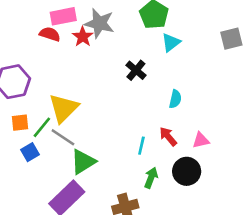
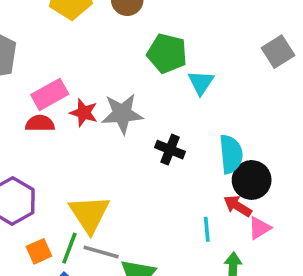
gray star: (99, 23) -> (122, 114), moved
black cross: (136, 70) -> (170, 150), moved
cyan semicircle: (175, 99) -> (231, 154), size x1.5
pink triangle: (201, 140) -> (259, 228), moved
black circle: (187, 171) -> (252, 180), moved

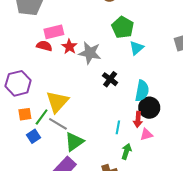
red arrow: (238, 206) -> (138, 119), turned -133

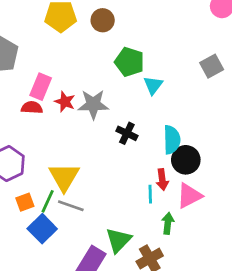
pink rectangle: (54, 32) -> (41, 87), turned -42
red arrow: (138, 119) -> (162, 180), moved
pink triangle: (146, 134) -> (189, 196), size x1.5
blue square: (33, 136) -> (42, 229), size x1.5
green triangle: (74, 142) -> (118, 240), moved

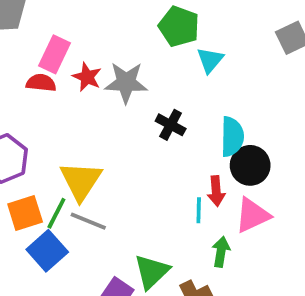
orange square: (25, 202) -> (25, 213), size x1.4

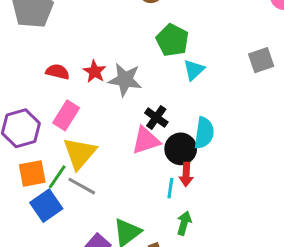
pink rectangle: (55, 54) -> (66, 115), moved
black circle: (250, 165) -> (181, 149), moved
pink triangle: (252, 215) -> (146, 140), moved

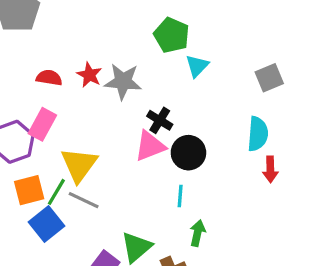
gray square: (261, 60) -> (269, 78), moved
pink rectangle: (66, 115) -> (42, 124), moved
cyan semicircle: (204, 133) -> (258, 134), moved
red arrow: (186, 174) -> (270, 169), moved

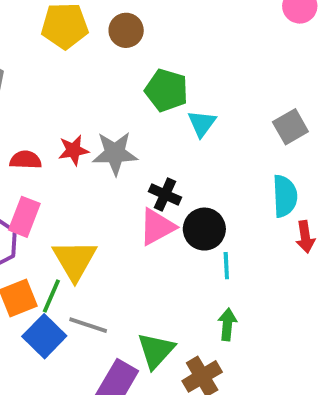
red star: (89, 75) -> (73, 150), turned -30
cyan line: (180, 196) -> (226, 266), moved
gray line: (84, 200) -> (88, 325), moved

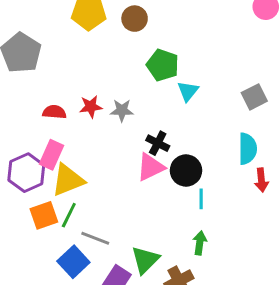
gray star: (115, 153) -> (122, 110), size x0.7
yellow triangle: (75, 260) -> (68, 180), moved, turned 36
blue square: (44, 336) -> (73, 262), moved

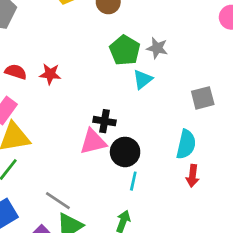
gray star: (122, 110) -> (157, 48), moved
black cross: (158, 143) -> (105, 121), turned -30
gray line: (95, 238) -> (58, 201), moved

